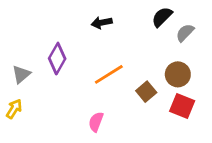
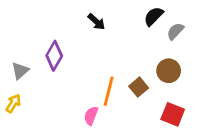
black arrow: (102, 23) -> (96, 22), turned -126
orange line: (109, 74) -> (109, 91), moved, turned -44
red square: (182, 106) -> (173, 114), moved

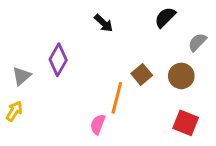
gray semicircle: (175, 31) -> (197, 42), moved
brown square: (139, 87) -> (142, 74), moved

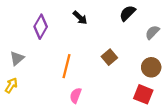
purple diamond: (58, 60) -> (41, 27), moved
brown circle: (181, 76) -> (151, 67), moved
orange line: (117, 98) -> (67, 66), moved

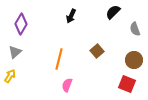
black arrow: (80, 18) -> (71, 16), turned 72
purple diamond: (41, 27) -> (21, 24), moved
gray semicircle: (152, 32) -> (135, 29), turned -64

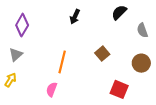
red square: (127, 84) -> (119, 89), moved
pink semicircle: (67, 85) -> (52, 89), moved

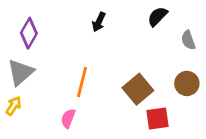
brown square: (102, 54) -> (138, 89), moved, size x1.5
gray triangle: (16, 55) -> (21, 72), size x1.5
red square: (119, 89) -> (158, 118), turned -30

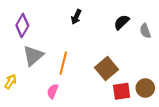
black semicircle: (158, 16) -> (122, 22), moved
gray triangle: (21, 72) -> (33, 56), moved
brown circle: (187, 83) -> (145, 88), moved

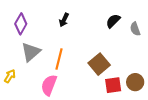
black arrow: (76, 17) -> (64, 20), moved
pink semicircle: (53, 91) -> (49, 85), size x1.5

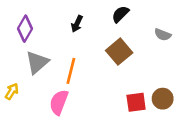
black semicircle: (113, 21) -> (120, 14), moved
gray semicircle: (135, 29) -> (163, 35), turned -48
brown square: (99, 64) -> (119, 52), moved

